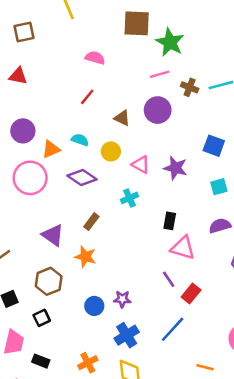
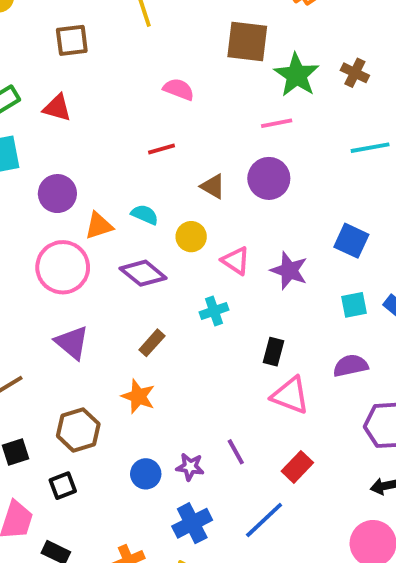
brown cross: (190, 87) -> (355, 73), moved
red line: (87, 97) -> (161, 149), turned 30
purple triangle: (53, 235) -> (72, 343), moved
purple line: (169, 279) -> (236, 452), moved

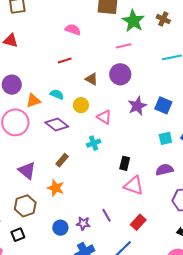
purple star: (289, 271) -> (137, 106), moved, turned 30
purple triangle: (72, 343) -> (27, 171), moved

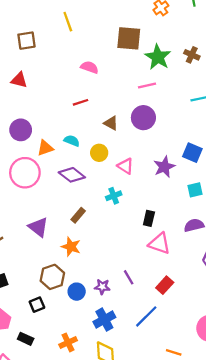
purple star: (137, 106) -> (164, 167), moved
brown hexagon: (25, 206) -> (52, 277), moved
black square: (18, 235) -> (37, 305), moved

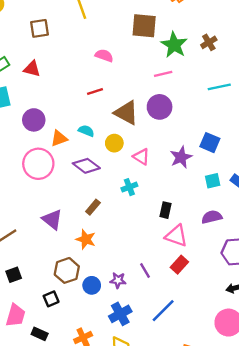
brown cross: (192, 55) -> (209, 42), turned 35
brown triangle: (111, 123) -> (126, 113), size x1.6
red rectangle: (165, 285) -> (179, 265), moved

